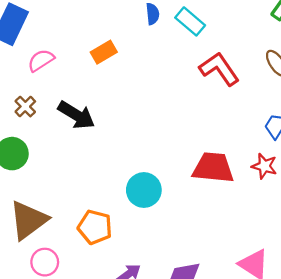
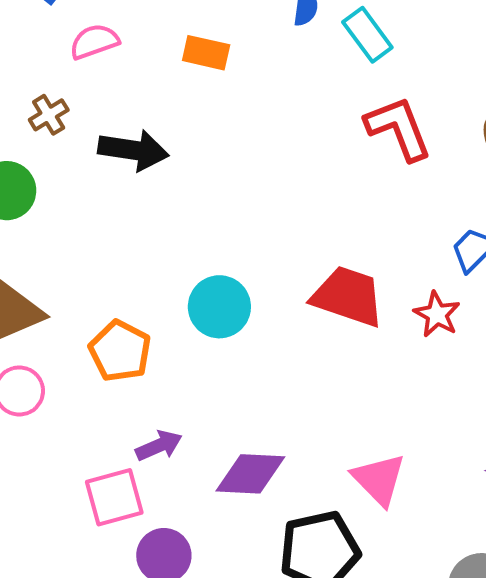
orange rectangle: (104, 52) -> (206, 53), turned 30
black arrow: (76, 115) -> (133, 150), turned -36

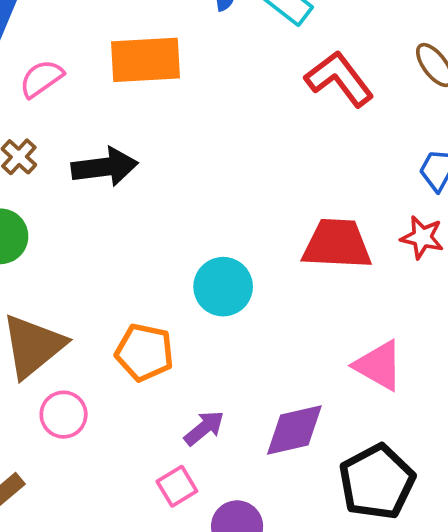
orange rectangle: (206, 53) -> (145, 60), size x1.6
pink triangle: (379, 479) -> (379, 365), moved
pink square: (114, 497) -> (177, 486), size x0.7

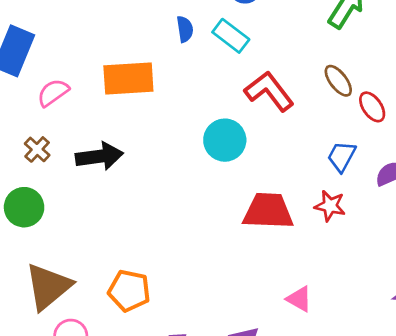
cyan circle: (223, 287) -> (225, 140), moved
pink triangle: (379, 365) -> (299, 299), size x0.7

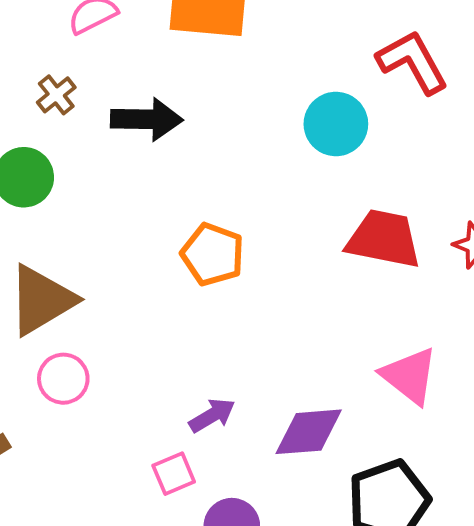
orange pentagon: (129, 291) -> (213, 254), moved
pink triangle: (299, 299) -> (409, 376), size x1.5

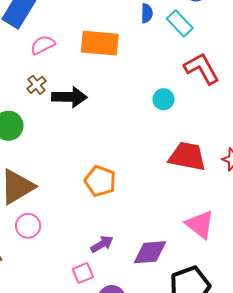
brown cross: (56, 95) -> (37, 85), moved
cyan circle: (336, 124) -> (163, 99), size x0.7
orange pentagon: (213, 254) -> (100, 181), moved

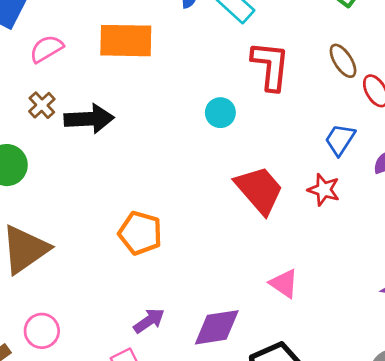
red L-shape: (202, 68) -> (270, 66), turned 39
red trapezoid: (187, 156) -> (259, 190), turned 42
pink triangle: (200, 224) -> (284, 284), size x0.7
pink circle: (28, 226) -> (42, 331), moved

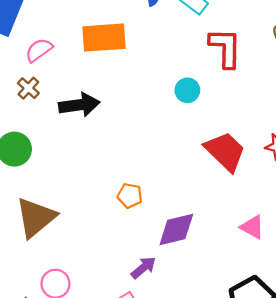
brown cross: (42, 105) -> (28, 88), moved
orange pentagon: (140, 233) -> (130, 196), size x0.7
purple diamond: (217, 327) -> (176, 230), moved

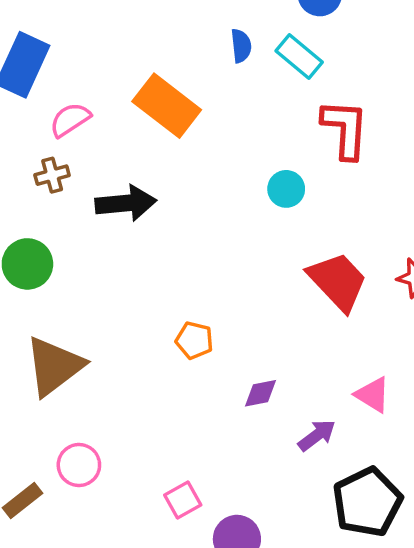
orange rectangle: (104, 38) -> (167, 106), turned 39
brown cross: (28, 88) -> (52, 175), turned 30
purple diamond: (176, 230) -> (260, 393), size x0.6
purple arrow: (143, 268) -> (317, 435), moved

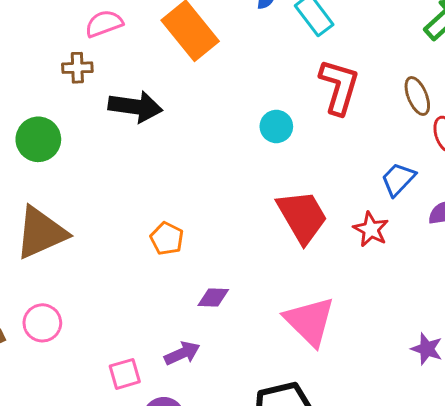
pink triangle: (373, 395) -> (310, 321), size x1.6
purple arrow: (317, 435) -> (182, 353), moved

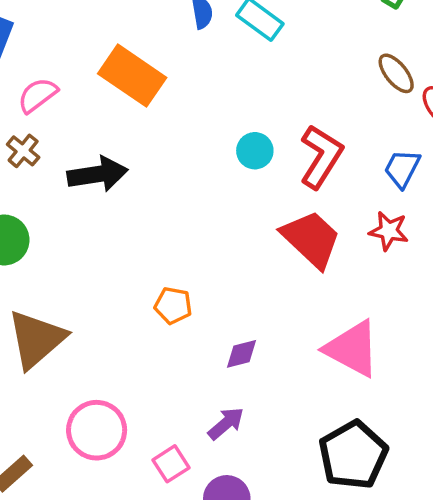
brown cross: (77, 68) -> (23, 151), turned -32
red L-shape: (339, 87) -> (321, 157), moved, turned 32
pink circle: (42, 323) -> (97, 430), moved, size x1.4

